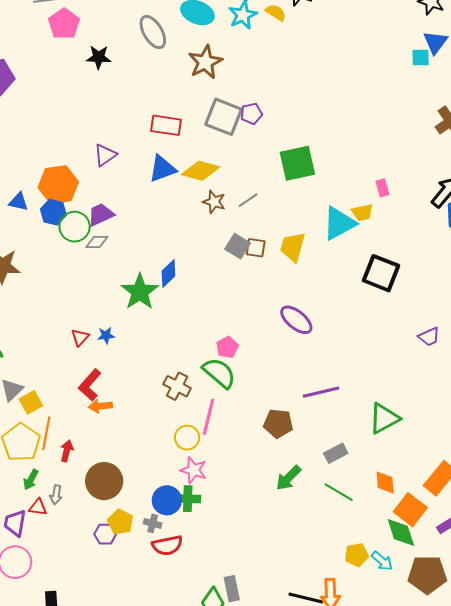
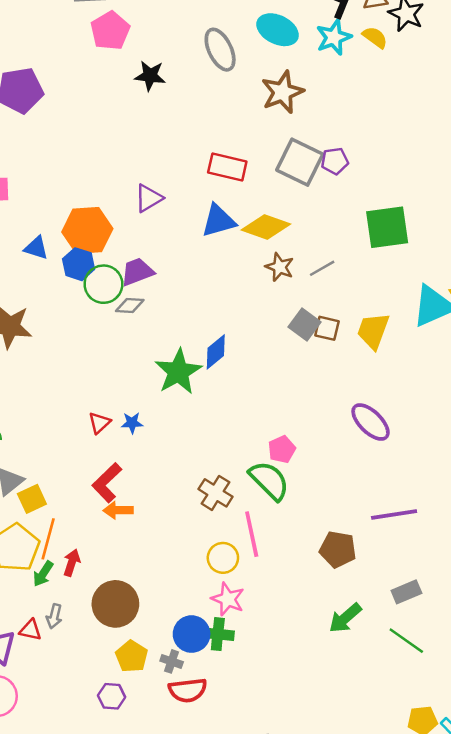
pink line: (209, 417) -> (252, 534), turned -30
green arrow: (31, 480) -> (43, 574), moved
purple hexagon: (105, 534) -> (112, 696), moved

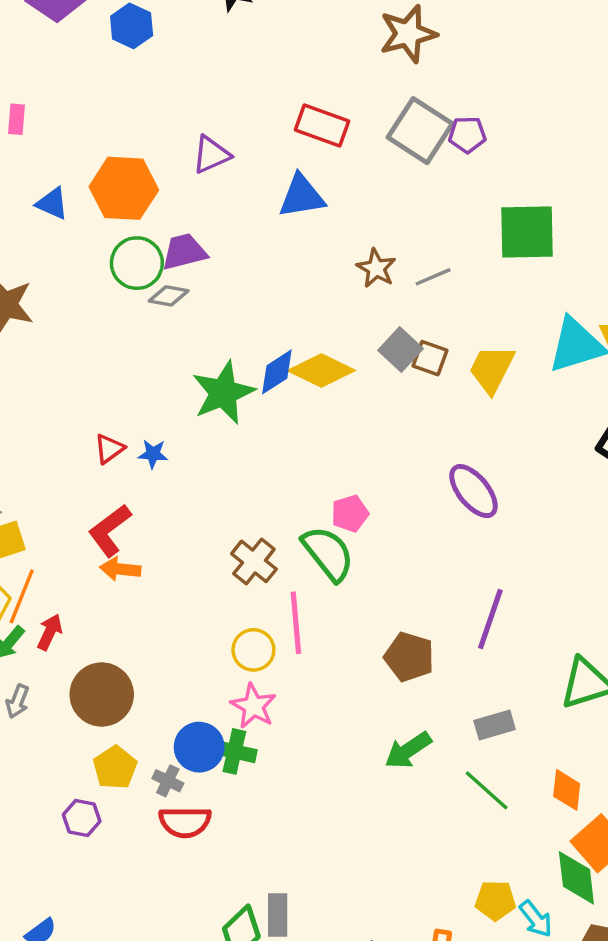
yellow diamond: (266, 227) -> (321, 371), moved
blue hexagon: (79, 264) -> (132, 26), moved
purple line: (394, 514) -> (490, 619), turned -69

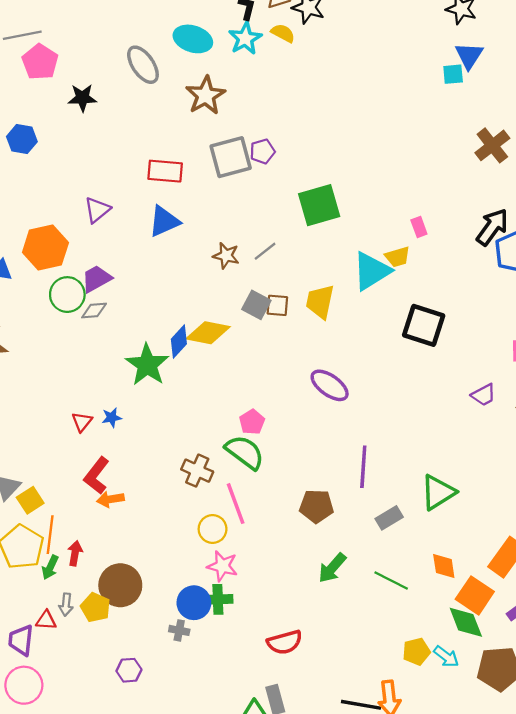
gray square: (420, 131) -> (231, 157), turned -33
gray rectangle: (495, 725) -> (389, 518), moved
yellow pentagon: (115, 768) -> (96, 607), moved
red semicircle: (185, 822) -> (285, 642), moved

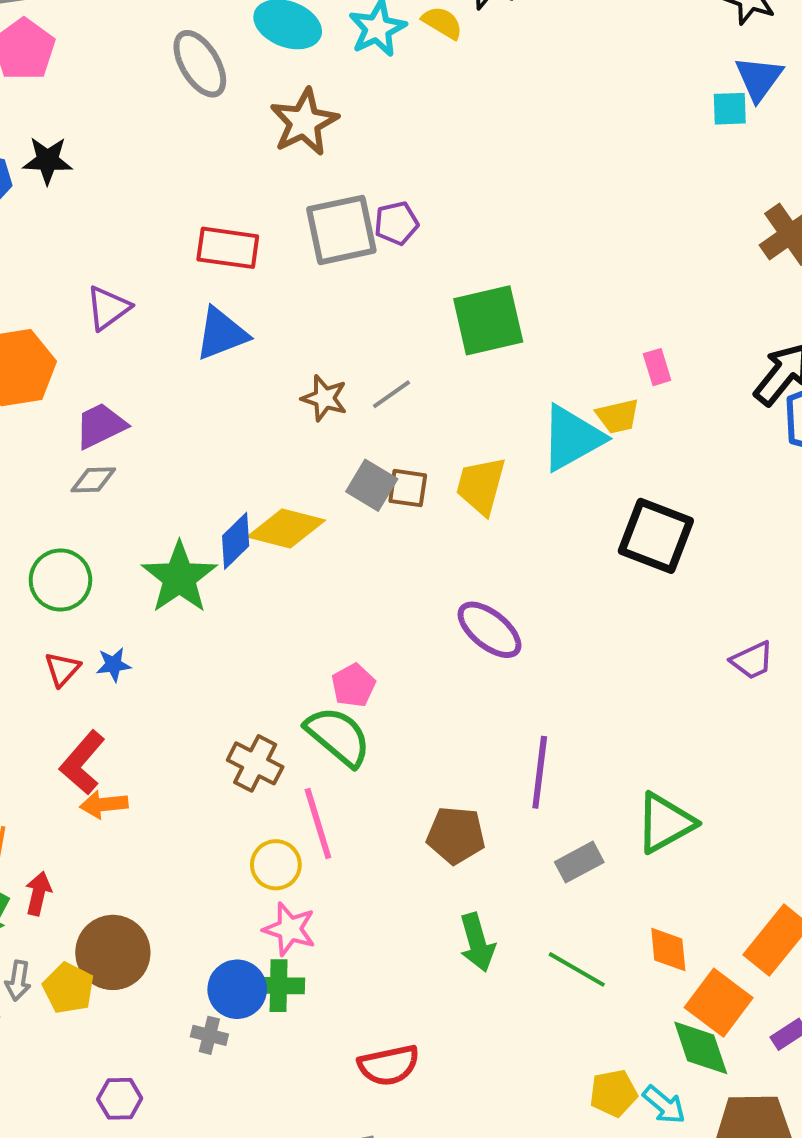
black star: (82, 98) -> (48, 160), moved
green circle: (67, 295) -> (60, 580), moved
green arrow: (332, 568) -> (477, 942), turned -60

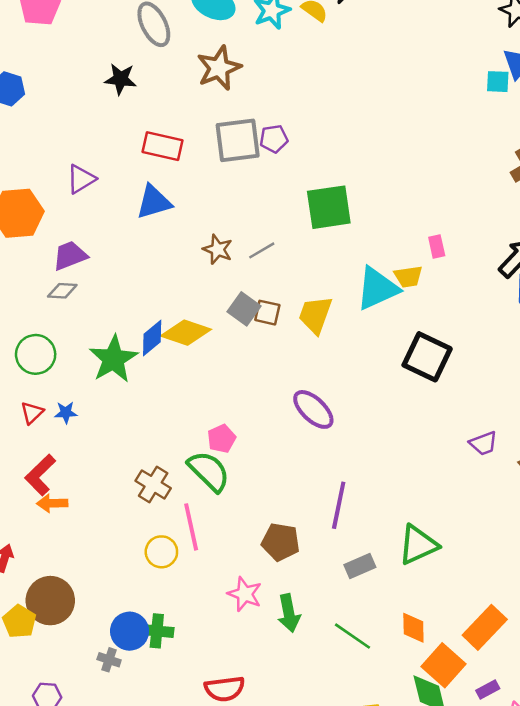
black star: (48, 160) -> (121, 79), moved
pink star: (289, 929) -> (245, 594), moved

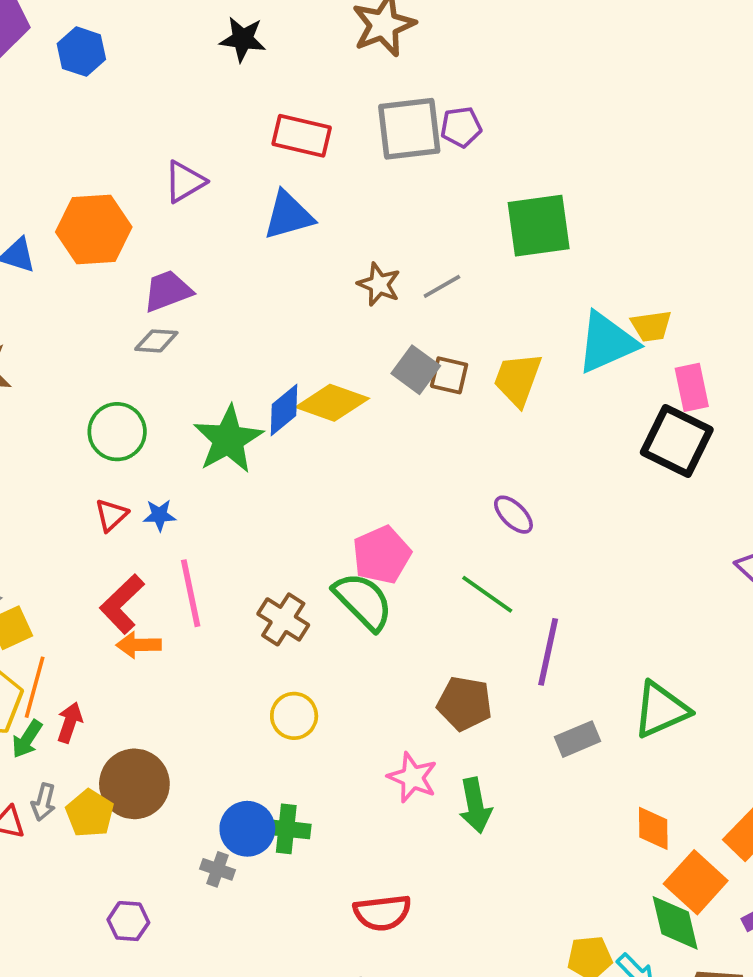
pink rectangle: (437, 247) -> (692, 387), moved, size x1.4
purple ellipse: (313, 409) -> (513, 515), size x0.7
pink pentagon: (222, 439) -> (382, 555), size x1.4
pink line: (191, 527) -> (191, 593), moved
green line: (353, 636) -> (487, 594), moved

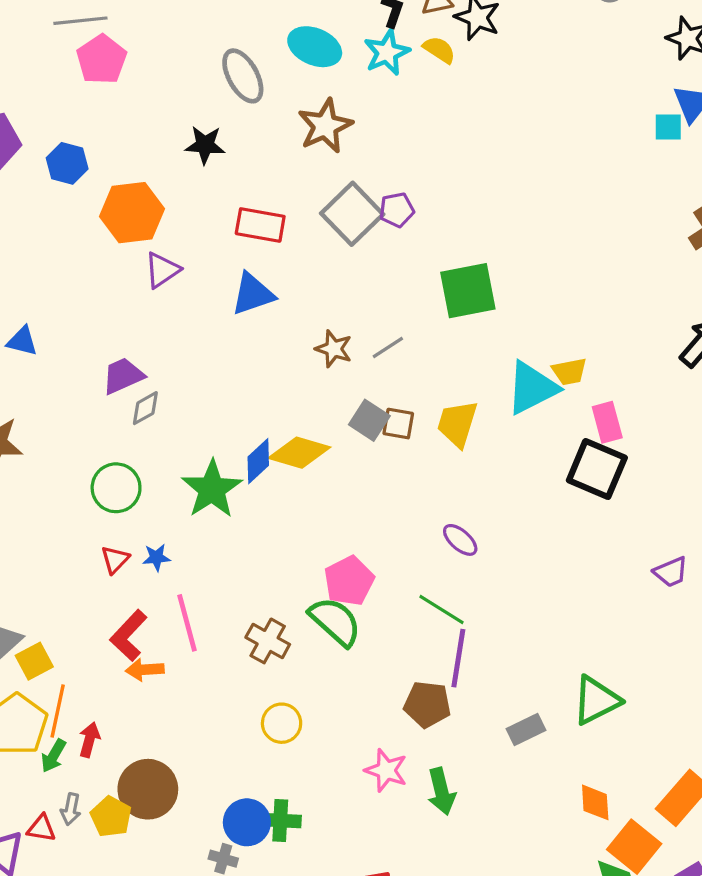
gray square: (409, 129) -> (352, 214), turned -34
orange hexagon: (94, 230) -> (132, 213), moved
purple trapezoid: (168, 291) -> (123, 376), moved
gray diamond: (156, 341) -> (145, 408), turned -30
purple line: (548, 652) -> (458, 658), moved

